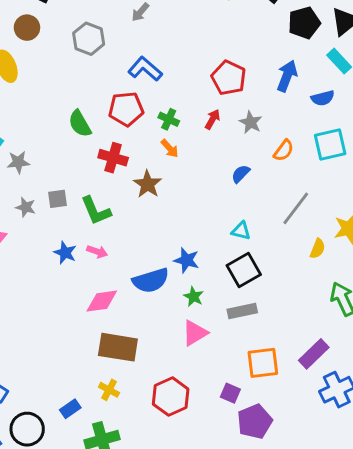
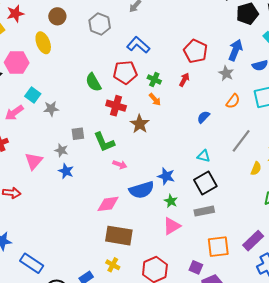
gray star: (251, 122) -> (226, 73), moved
gray star: (26, 207) -> (61, 150), moved
pink arrow: (97, 252) -> (120, 165), moved
blue star: (65, 253) -> (66, 171), moved

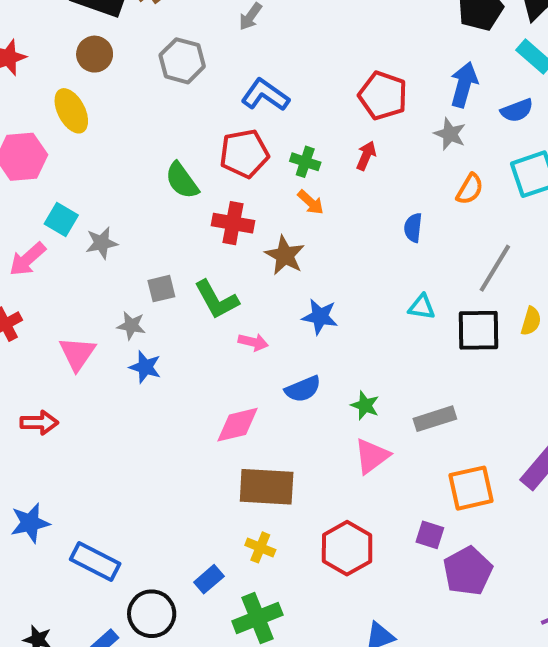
blue semicircle: (203, 117) -> (413, 228), turned -32
blue star: (166, 176) -> (320, 317), moved
black square: (205, 183) -> (479, 330), moved, turned 35
blue semicircle: (142, 190) -> (303, 389), size x0.7

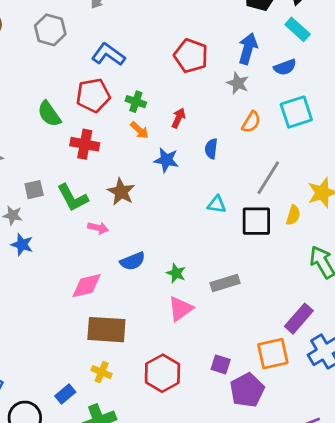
red arrow: (366, 156) -> (178, 118), moved
brown star: (285, 255) -> (121, 192), moved
blue star: (320, 317) -> (166, 160), moved
orange square: (471, 488) -> (273, 354), moved

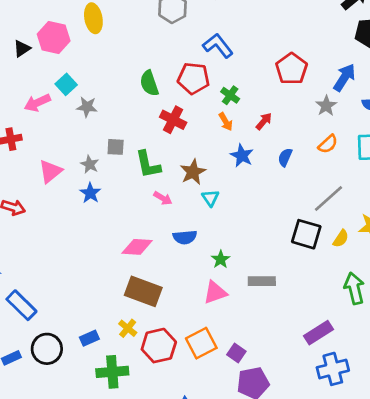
cyan triangle: (217, 204) -> (210, 198), moved, turned 30
orange square: (273, 354) -> (201, 343), moved, turned -32
red hexagon: (162, 373) -> (159, 346), moved

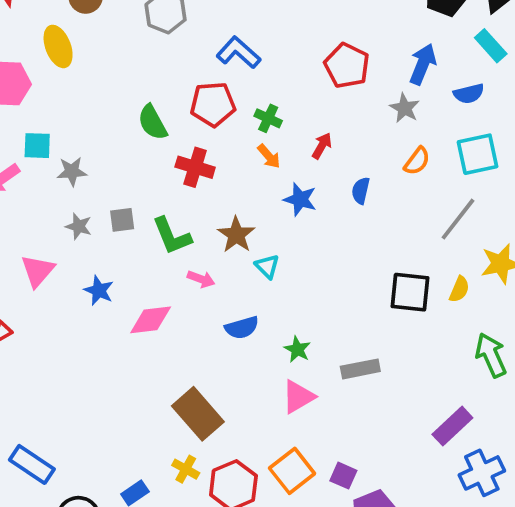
cyan square: (66, 84) -> (37, 146), turned -35
gray star: (90, 164) -> (79, 226), moved
gray line: (328, 198) -> (458, 219), moved
pink diamond: (137, 247) -> (151, 320), moved
brown rectangle: (143, 291) -> (198, 414), turned 39

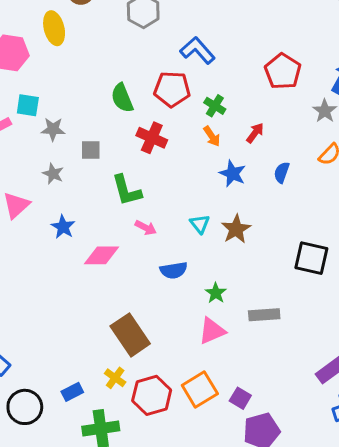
gray square: (122, 220) -> (91, 150), moved
brown star: (236, 235) -> (236, 229), moved

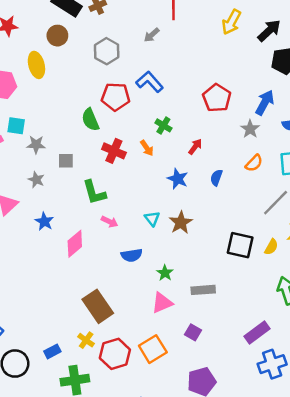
red pentagon: (172, 89) -> (116, 97), moved
orange arrow: (212, 136) -> (147, 148), moved
pink diamond: (102, 255) -> (75, 244), turned -40
purple square: (240, 398) -> (193, 332), moved

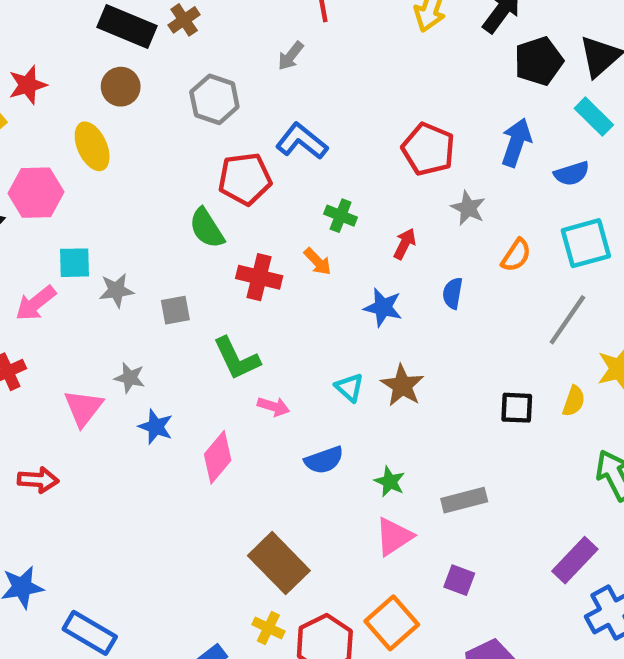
gray star: (250, 129) -> (468, 208), moved
gray star: (36, 180) -> (130, 378), moved
black square: (240, 245) -> (517, 408), size x0.7

